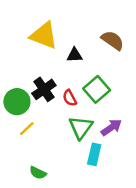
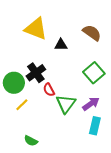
green square: (97, 89) -> (94, 73), moved
red semicircle: (70, 98) -> (49, 90), moved
cyan rectangle: (94, 154) -> (95, 126), moved

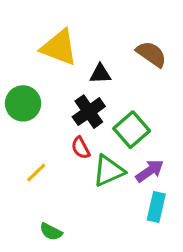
black cross: (36, 73) -> (89, 112), moved
green square: (94, 73) -> (132, 130), moved
green circle: (14, 83) -> (23, 103), moved
green triangle: (66, 104) -> (109, 171), turned 30

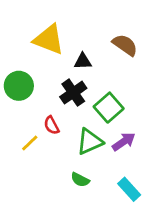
red semicircle: (81, 148) -> (51, 125), moved
cyan rectangle: (156, 207) -> (129, 189), moved, turned -55
green semicircle: (51, 232) -> (80, 180), moved

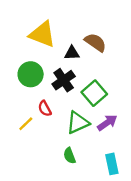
brown semicircle: (125, 45) -> (95, 42), moved
green circle: (19, 86) -> (31, 74), moved
green semicircle: (80, 180) -> (69, 156), turned 42
cyan rectangle: (129, 189) -> (112, 164), turned 30

